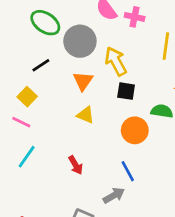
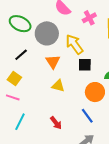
pink cross: (135, 17) -> (89, 18), moved, turned -32
blue line: (128, 171) -> (87, 116), moved

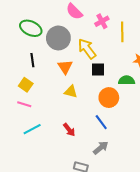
black line: (21, 55) -> (32, 60), turned -56
cyan line: (20, 122) -> (32, 129), turned 36

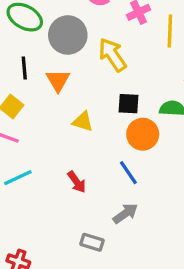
orange triangle: (65, 67) -> (58, 80), moved
black square: (98, 70) -> (129, 104), moved

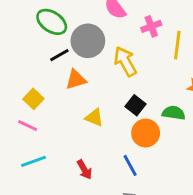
black line: (24, 68) -> (59, 55), moved, turned 60
orange triangle: (58, 80) -> (76, 80), turned 40
black square: (129, 104) -> (136, 105), turned 30

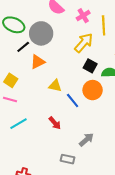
yellow arrow: (125, 61) -> (84, 43), moved, turned 80
black square: (136, 105) -> (90, 66), moved
blue line: (130, 165) -> (73, 100), moved

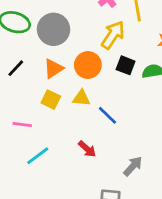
black line: (23, 47) -> (16, 68), moved
yellow square: (11, 80) -> (51, 100), moved
orange circle: (93, 90) -> (88, 65), moved

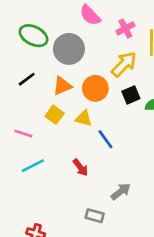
black square: (126, 65) -> (131, 95), turned 36

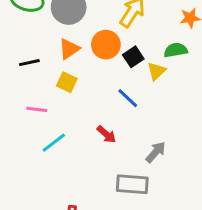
black line: (27, 79) -> (29, 63), moved, turned 36
black square: (131, 95) -> (133, 57), moved
yellow triangle: (84, 118) -> (156, 71), moved, turned -48
gray rectangle: (95, 216) -> (132, 184), size x1.5

